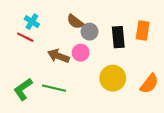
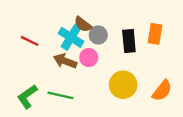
cyan cross: (32, 22) -> (71, 37), moved, size x1.5

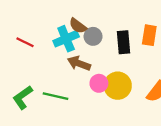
cyan cross: (71, 37) -> (66, 39), turned 35
pink circle: (89, 57) -> (99, 83), moved
brown arrow: (65, 61) -> (79, 63), moved

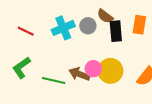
brown semicircle: (78, 26) -> (105, 16), moved
brown arrow: (79, 63) -> (79, 74), moved
green L-shape: (23, 97) -> (21, 68), moved

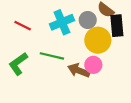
yellow circle: (110, 71) -> (98, 40), moved
green line: (54, 80) -> (52, 56), moved

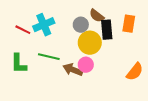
cyan cross: (62, 22) -> (44, 25), moved
green L-shape: (18, 64) -> (19, 64), turned -55

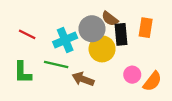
cyan cross: (44, 25) -> (65, 40), moved
gray circle: (81, 25) -> (92, 29), size x1.5
pink circle: (86, 65) -> (132, 75), moved

